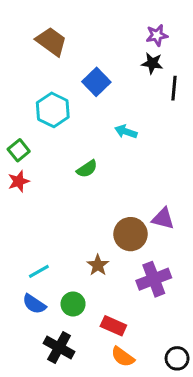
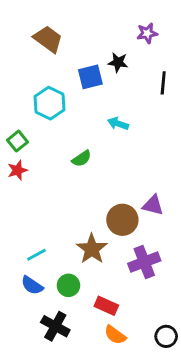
black star: (152, 63) -> (118, 62), moved
blue square: (96, 82) -> (90, 77), turned 30
brown star: (98, 265) -> (92, 249), size x1.5

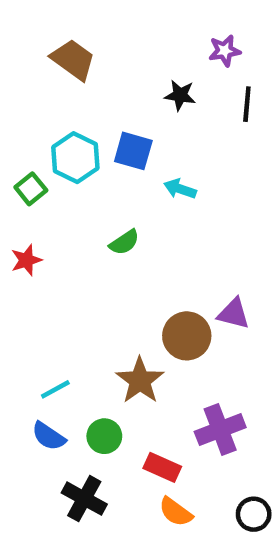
blue square: (90, 77) -> (133, 151), moved, turned 30
black line: (163, 83) -> (247, 104), moved
green square: (17, 141) -> (31, 189), moved
purple cross: (144, 262) -> (220, 429), moved

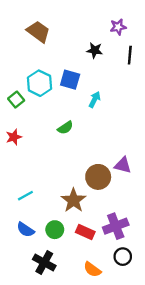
cyan arrow: (180, 189) -> (95, 100), turned 98
cyan line: (55, 389) -> (25, 196), moved
red rectangle: (162, 467) -> (85, 232), moved
black circle: (254, 514) -> (123, 257), moved

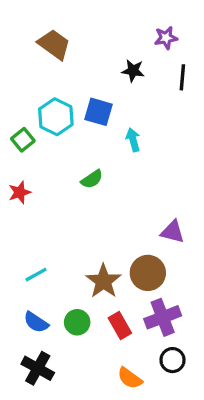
cyan arrow: (95, 100) -> (133, 140), turned -42
brown circle: (98, 177) -> (148, 273), moved
red rectangle: (85, 232) -> (120, 326), turned 36
black cross: (44, 262) -> (38, 368), moved

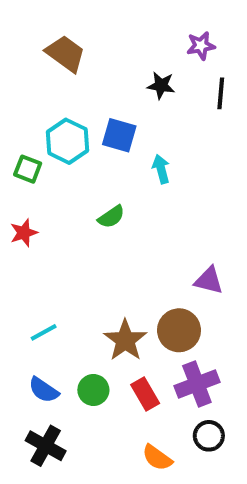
green square: (23, 140) -> (28, 169), turned -30

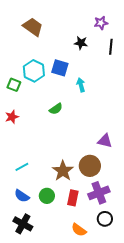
red rectangle: (145, 394) -> (73, 198), turned 42

